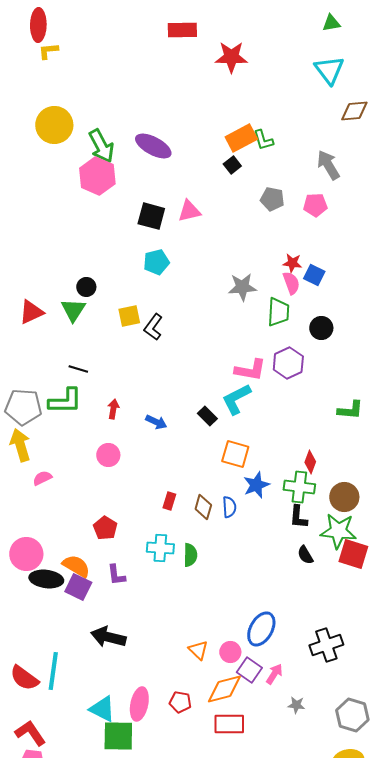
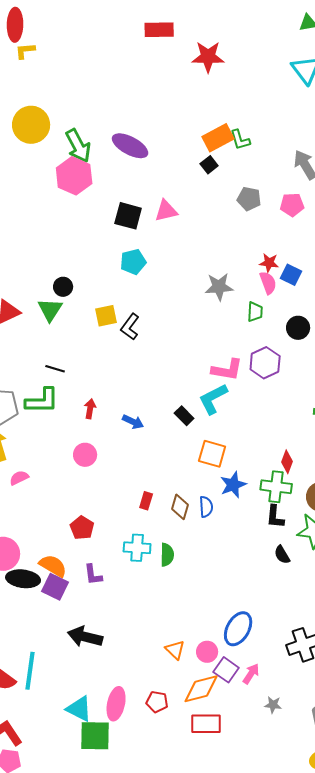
green trapezoid: (278, 312) -> (255, 312), size x0.7

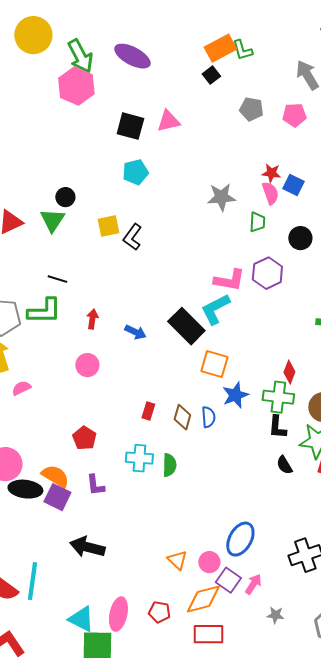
black rectangle: (184, 416) -> (186, 326), size x1.8

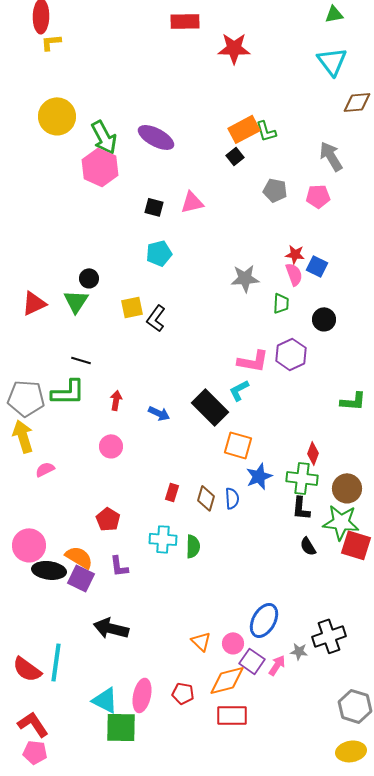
black square: (130, 126) -> (154, 207), size x0.7
cyan L-shape: (215, 309) -> (239, 390), size x0.7
gray star: (275, 615) -> (299, 651), moved

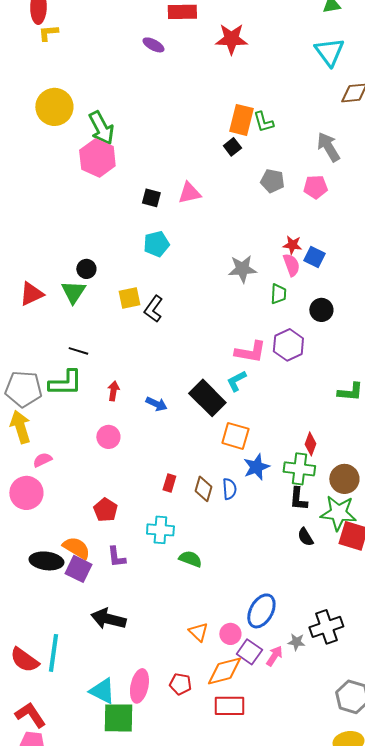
orange rectangle: (244, 129) -> (241, 120), turned -48
purple ellipse: (156, 137) -> (153, 45), moved, size x0.6
pink circle: (29, 545) -> (26, 493), moved
green semicircle: (193, 546) -> (190, 559), moved, turned -70

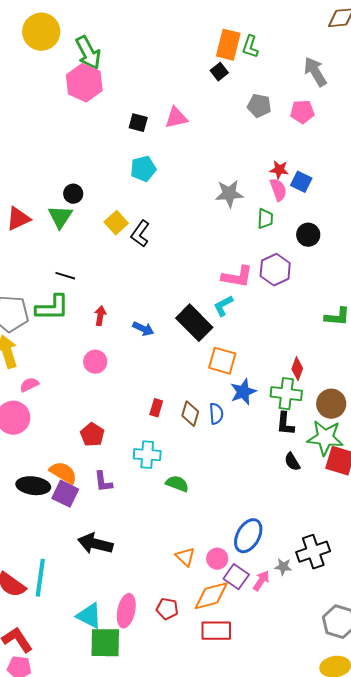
green L-shape: (263, 122) -> (250, 47), turned 35
yellow square: (129, 298) -> (116, 223), turned -30

